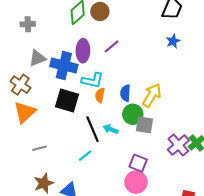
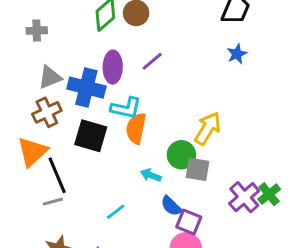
brown cross: (20, 85) -> (47, 112), moved, turned 30
blue semicircle: (125, 93) -> (171, 206), moved, turned -49
orange semicircle: (100, 95) -> (136, 128), size x1.5
black line: (92, 129) -> (57, 175), moved

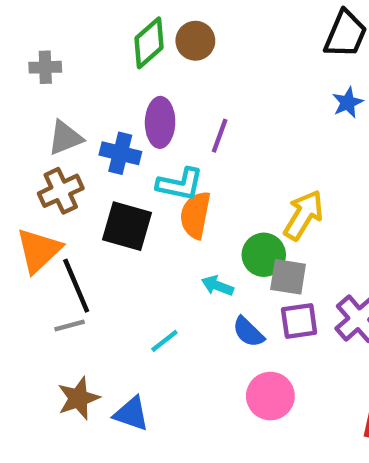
purple line: (152, 61) -> (220, 136), moved, turned -30
blue cross: (86, 88) -> (120, 153), size x0.7
purple square: (189, 222) -> (299, 321), moved, turned -30

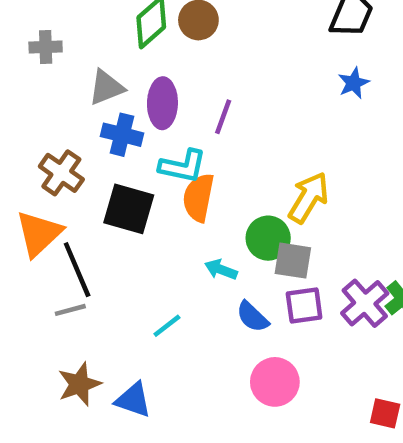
gray triangle: (65, 138) -> (106, 87), moved
brown cross: (61, 191) -> (61, 173), turned -30

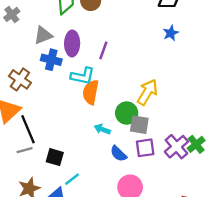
gray cross: (46, 47) -> (12, 14), turned -35
black square: (129, 209) -> (55, 157), moved, size x0.7
cyan line: (167, 326) -> (72, 179), moved

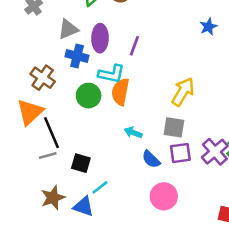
green circle: (127, 113) -> (89, 96), moved

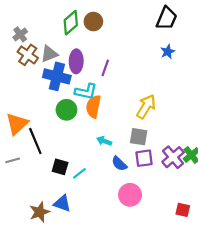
blue cross: (77, 56) -> (57, 76), size x1.4
brown cross: (43, 78) -> (28, 55), moved
gray line: (48, 155) -> (13, 160), moved
cyan line: (100, 187) -> (79, 173), moved
brown star: (53, 198) -> (40, 212), moved

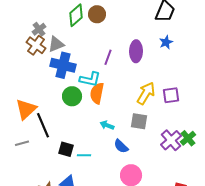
gray cross: (20, 34) -> (39, 29), moved
purple ellipse: (76, 61) -> (136, 51), moved
purple square: (144, 158) -> (171, 95), moved
cyan line: (79, 173) -> (84, 155), turned 40

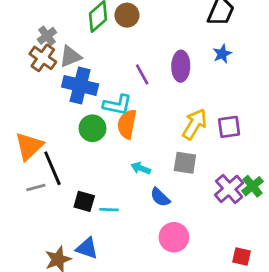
purple line: (108, 57) -> (142, 74), turned -49
gray line: (22, 143) -> (36, 188), moved

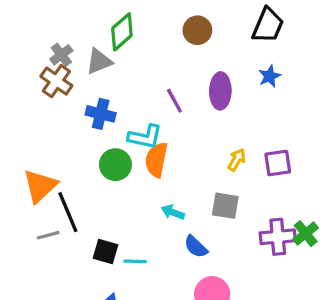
brown circle: (127, 15) -> (197, 30), moved
gray triangle: (70, 57) -> (99, 61), moved
blue cross: (80, 85) -> (101, 114), size x0.7
yellow arrow: (195, 124) -> (237, 160), size x0.6
purple cross: (229, 189) -> (278, 237), turned 36

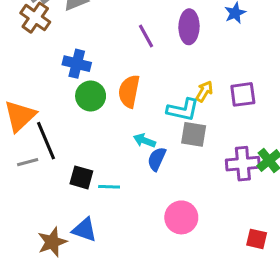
blue cross: (101, 114) -> (77, 64), moved
cyan L-shape: (145, 137) -> (183, 110), moved
blue semicircle: (196, 247) -> (157, 159), moved, turned 70

